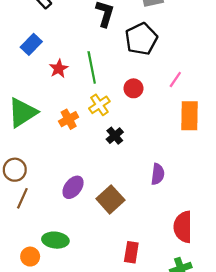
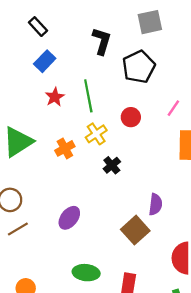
blue rectangle: (31, 44) -> (45, 61), moved
brown line: (22, 198) -> (18, 229), turned 35
brown square: (110, 199) -> (135, 230), moved
green ellipse: (55, 240) -> (86, 273), moved

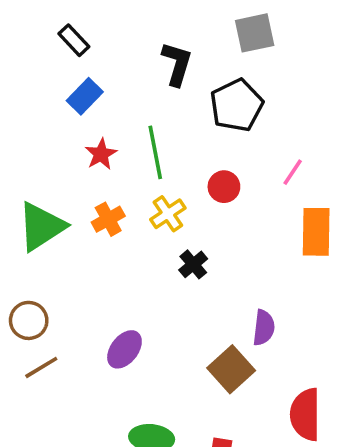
orange cross: (65, 148) -> (108, 219), moved

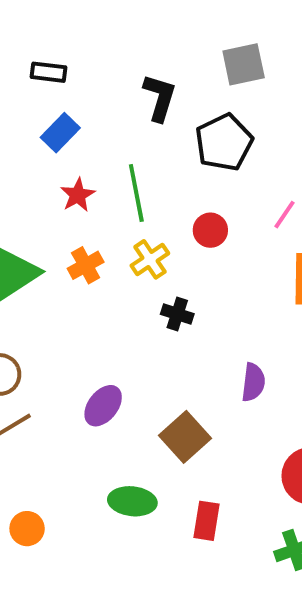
black rectangle: (74, 40) -> (48, 72), turned -40
black cross: (193, 264) -> (177, 314), turned -32
brown square: (231, 369) -> (185, 437), moved

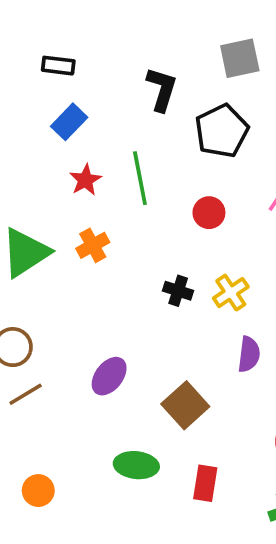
yellow cross: (150, 259) -> (231, 293), moved

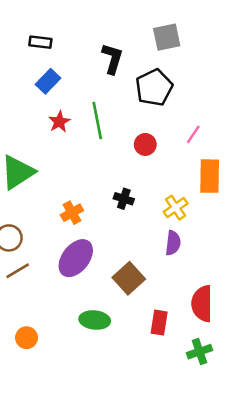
orange cross: (93, 245) -> (72, 213), moved
yellow cross: (231, 293) -> (176, 208), moved
purple ellipse: (109, 376) -> (76, 258), size x1.4
red rectangle: (205, 483) -> (159, 323), moved

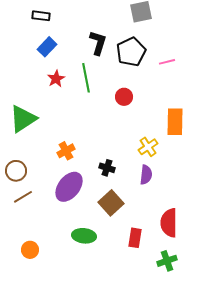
black L-shape: (112, 59) -> (98, 43), moved
pink line: (193, 134) -> (167, 62), moved, turned 42
black cross: (124, 199) -> (107, 168), moved

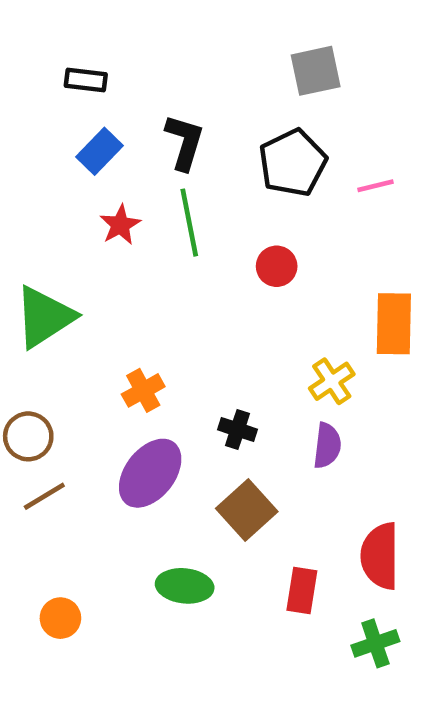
black L-shape: (98, 43) -> (185, 142), moved

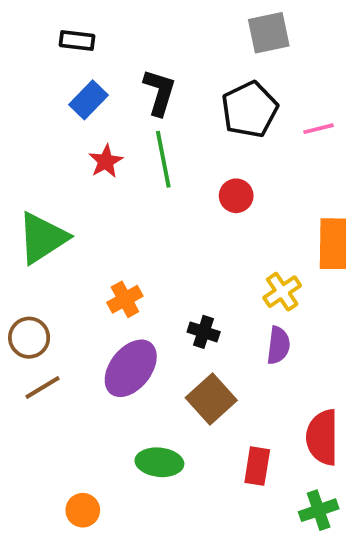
orange circle: (60, 618) -> (83, 510), moved

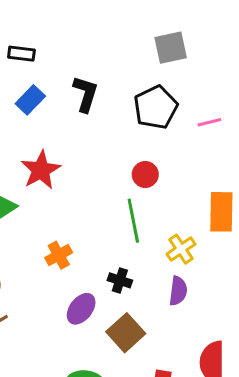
green line: (163, 159) -> (133, 221), moved
red star: (106, 161) -> (41, 170), moved, size x1.5
purple ellipse: (131, 368) -> (81, 309), moved, size x0.7

